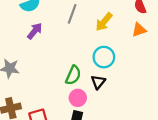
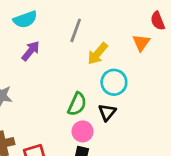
yellow arrow: (104, 22) -> (98, 54), moved
orange triangle: (139, 30) -> (141, 43), moved, turned -35

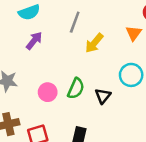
cyan circle: (114, 82) -> (131, 75), moved
pink circle: (83, 131) -> (48, 92), moved

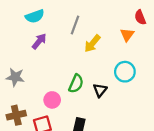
pink circle: (48, 92) -> (52, 100), moved

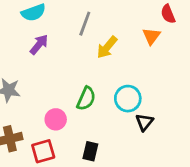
cyan circle: (125, 72) -> (128, 99), moved
black triangle: (100, 90) -> (144, 122), moved

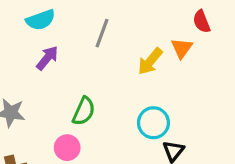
yellow arrow: (107, 47) -> (150, 61), moved
green semicircle: (86, 99) -> (84, 111), moved

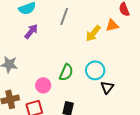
orange triangle: (182, 48) -> (112, 25), turned 40
green semicircle: (84, 111) -> (66, 72), moved

